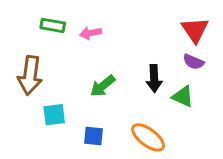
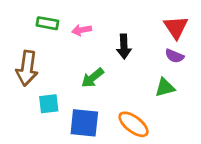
black arrow: (154, 78) -> (124, 46), moved
green triangle: (183, 97) -> (165, 87), turned -40
blue square: (94, 136) -> (84, 123), size x1.6

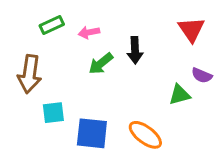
green rectangle: (47, 23) -> (52, 25), turned -35
purple semicircle: (174, 56) -> (202, 75), moved
green arrow: (93, 78) -> (101, 64), moved

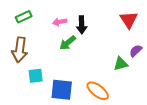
green rectangle: (52, 25) -> (24, 17), moved
black arrow: (135, 50) -> (82, 25), moved
purple semicircle: (202, 75) -> (136, 51), turned 112

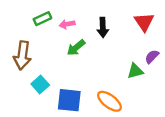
green rectangle: (24, 17) -> (42, 19), moved
black arrow: (82, 25) -> (103, 28), moved
cyan square: (36, 76) -> (40, 85), turned -35

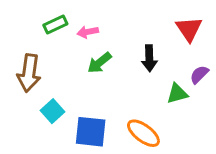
black arrow: (103, 28) -> (149, 58), moved

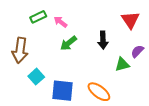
pink arrow: (88, 32) -> (60, 22), turned 48

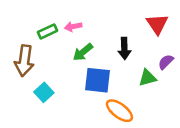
green rectangle: (38, 17) -> (48, 31), moved
pink arrow: (60, 22) -> (73, 27), turned -48
blue square: (63, 91) -> (97, 80), moved

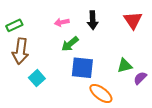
green rectangle: (48, 31) -> (14, 25), moved
black arrow: (124, 48) -> (93, 20), moved
purple semicircle: (166, 62) -> (140, 78), moved

